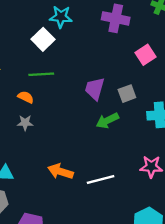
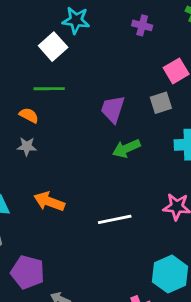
purple cross: (116, 18) -> (142, 25), size x0.6
gray square: (127, 94) -> (161, 103), moved
orange arrow: (60, 171) -> (49, 201), moved

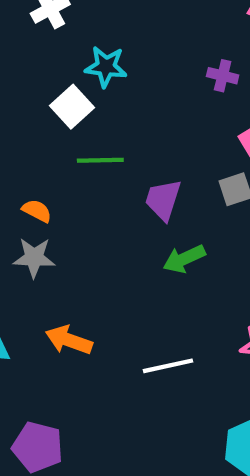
purple cross: (142, 25) -> (223, 76), moved
green line: (49, 89) -> (100, 160), moved
gray star: (27, 146) -> (34, 258), size x1.4

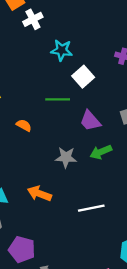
white square: (72, 107) -> (83, 77), moved
purple trapezoid: (163, 200) -> (90, 121), turned -60
gray star: (34, 258) -> (66, 157), moved

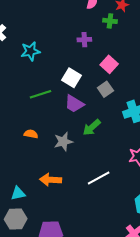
white square: (83, 77) -> (72, 78), moved
orange semicircle: (24, 125) -> (31, 134), moved

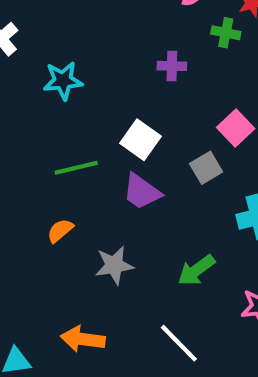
pink square: (109, 64) -> (236, 128), moved
green arrow: (92, 127) -> (196, 270), moved
orange semicircle: (31, 134) -> (60, 231), moved, turned -56
white line: (99, 178) -> (179, 343), turned 70

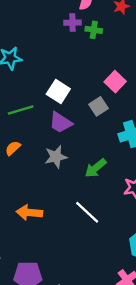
green cross: (226, 33) -> (94, 30), moved
purple cross: (172, 66) -> (73, 23), moved
gray star: (114, 265) -> (56, 157), moved

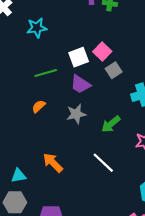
pink square: (115, 82) -> (102, 51), moved
white square: (58, 91) -> (79, 57), turned 36
orange arrow: (29, 213) -> (53, 163), turned 40

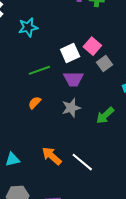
purple trapezoid: (80, 84) -> (73, 79), turned -30
white line: (103, 163) -> (82, 162), moved
cyan triangle: (18, 176) -> (12, 159), moved

